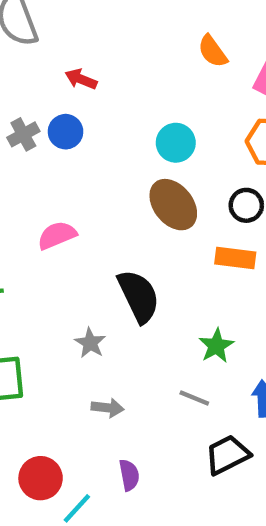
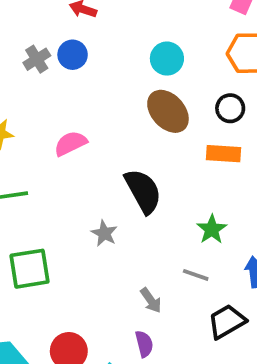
gray arrow: (108, 408) -> (151, 300), moved, turned 52

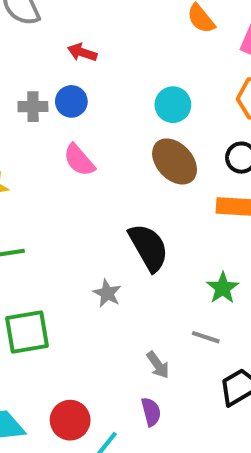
gray cross: (37, 59) -> (33, 107), turned 32
pink semicircle: (70, 143) -> (79, 160), moved, turned -104

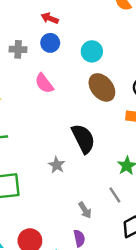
blue circle: (71, 101) -> (50, 43), moved
cyan circle: (173, 105) -> (92, 51), moved
gray line: (206, 337) -> (115, 195), turned 35

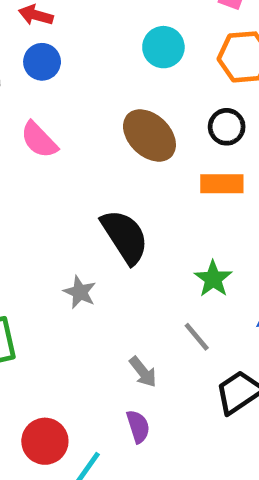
cyan circle: (92, 51) -> (163, 47), moved

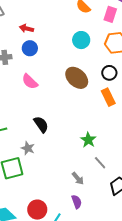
orange rectangle: (222, 184) -> (108, 97), turned 66
black semicircle: (125, 237) -> (41, 124), moved, size x0.7
green star: (213, 279) -> (88, 140), moved
gray star: (80, 292) -> (28, 148), moved

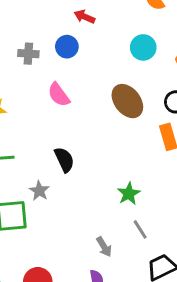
red arrow: (26, 29) -> (85, 17), moved

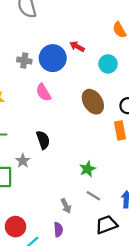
red arrow: (85, 17) -> (77, 47), moved
blue circle: (67, 47) -> (53, 58), size x1.6
gray line: (140, 229) -> (93, 196), turned -32

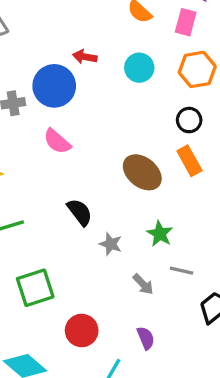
brown ellipse: (93, 102) -> (142, 172), moved
gray star: (23, 161) -> (111, 244), moved
gray arrow: (66, 206) -> (143, 284), moved
red circle: (15, 227) -> (82, 331), moved

